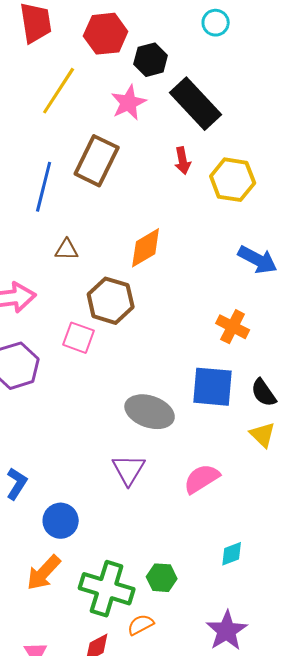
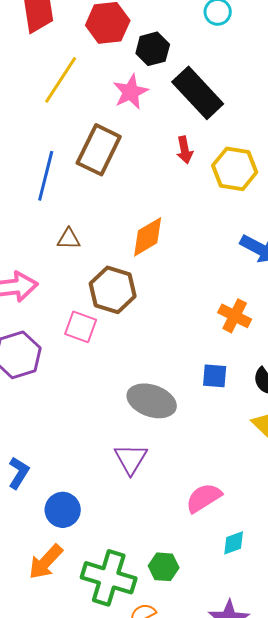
blue square: (213, 387) -> (215, 376), size x0.6
pink semicircle: (202, 479) -> (204, 498), moved

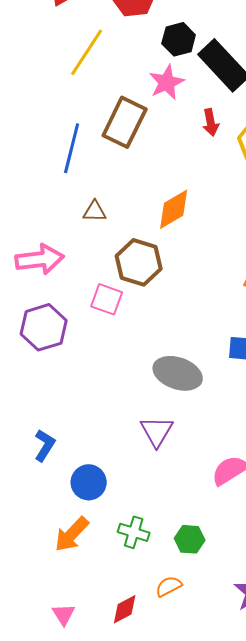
black hexagon: (153, 49) -> (179, 39), moved
pink star: (131, 92) -> (167, 82), moved
green cross: (109, 578) -> (134, 532), moved, size x0.6

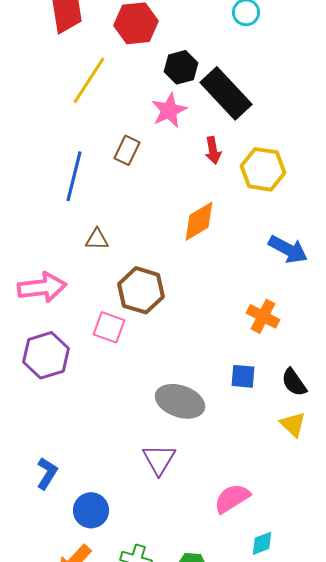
brown rectangle: (125, 122) -> (127, 150), size x0.6
orange diamond: (174, 209) -> (199, 221), moved

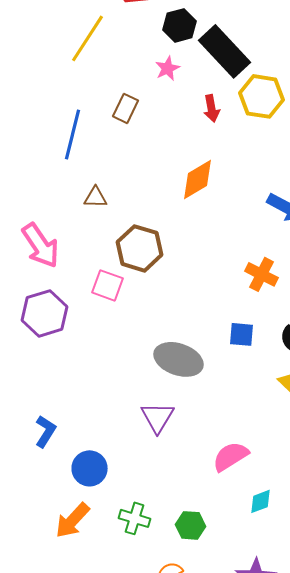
pink star: (169, 110) -> (168, 68), size x0.7
yellow hexagon: (263, 169) -> (262, 96), moved
pink arrow: (42, 287) -> (40, 245), turned 63

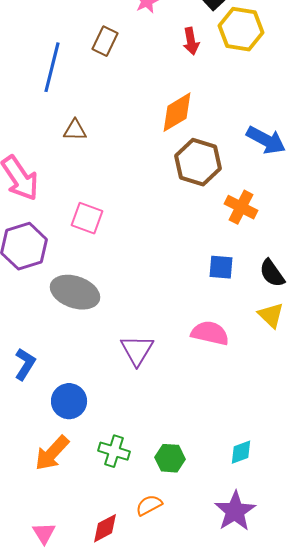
brown hexagon: (140, 248) -> (198, 162), moved
gray ellipse: (178, 359) -> (75, 292), moved
pink semicircle: (230, 456) -> (210, 333), moved, turned 45
cyan diamond: (260, 501) -> (241, 452), moved

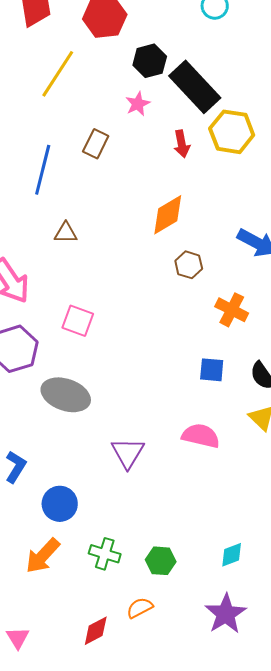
brown hexagon: (198, 162) -> (189, 265), size x0.6
pink triangle: (44, 533) -> (18, 638), moved

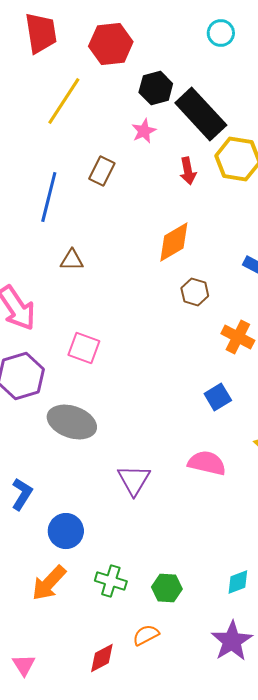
blue square: (212, 370) -> (218, 397), turned -36

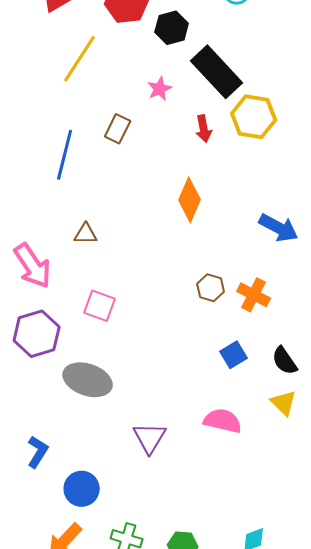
black hexagon: (156, 88) -> (172, 28), moved
orange diamond: (174, 242) -> (190, 200), turned -36
brown triangle: (72, 260) -> (86, 234), moved
brown hexagon: (195, 292) -> (211, 288), moved

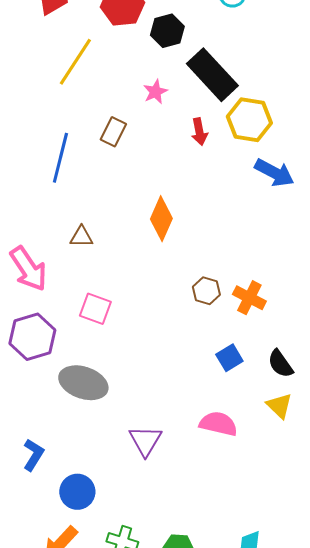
orange diamond: (190, 200) -> (161, 219), moved
blue arrow: (279, 228) -> (274, 173), moved

